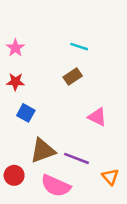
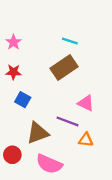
brown rectangle: (73, 76) -> (64, 67), size x1.6
purple line: (77, 158) -> (67, 121), moved
orange triangle: (110, 177) -> (86, 140), moved, turned -42

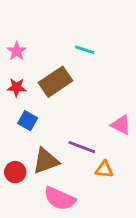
brown rectangle: (64, 67) -> (55, 82), moved
pink triangle: (86, 103) -> (121, 125), moved
red circle: (12, 155) -> (15, 172), moved

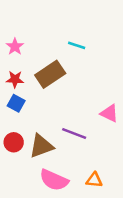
blue square: (28, 121) -> (16, 103), moved
orange triangle: (104, 169) -> (94, 180), moved
red circle: (15, 172) -> (14, 142), moved

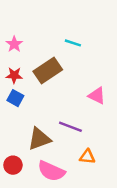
pink triangle: (109, 113) -> (97, 96), moved
red circle: (14, 142) -> (13, 165), moved
orange triangle: (94, 180) -> (87, 157), moved

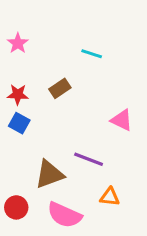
pink star: (14, 44) -> (18, 43), moved
brown rectangle: (48, 71) -> (60, 88), size x0.6

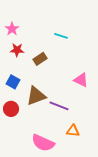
red star: (18, 94) -> (17, 50), moved
brown triangle: (49, 174) -> (36, 96), moved
red circle: (16, 207) -> (11, 109), moved

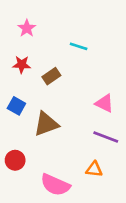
pink star: (12, 29) -> (27, 28), moved
purple line: (59, 106) -> (106, 137), moved
red circle: (11, 109) -> (15, 160), moved

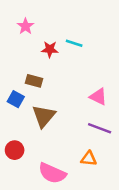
red star: (22, 64) -> (50, 49), moved
brown rectangle: (51, 76) -> (34, 81), moved, turned 49
brown triangle: (46, 124) -> (44, 116), turned -30

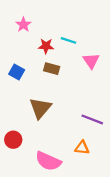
brown rectangle: (34, 81) -> (52, 69), moved
pink triangle: (98, 97) -> (91, 61), moved, turned 30
blue square: (16, 99) -> (17, 72), moved

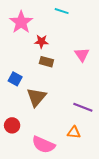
pink star: (23, 25) -> (21, 22), size x1.6
cyan line: (69, 40) -> (62, 11), moved
blue square: (17, 72) -> (15, 79), moved

